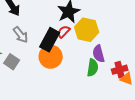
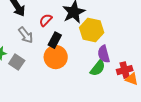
red semicircle: (64, 32) -> (46, 20), moved
black rectangle: (50, 40) -> (55, 40), size x0.7
green semicircle: (93, 68) -> (98, 68), turned 30

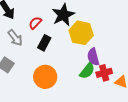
orange circle: (56, 57) -> (45, 77), moved
red cross: (125, 70) -> (104, 73), moved

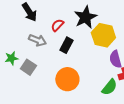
gray arrow: (15, 38) -> (37, 40), turned -30
green semicircle: (87, 71) -> (109, 87), moved

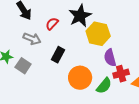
black rectangle: (66, 45) -> (58, 55), moved
orange circle: (67, 79) -> (80, 78), moved

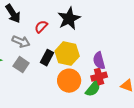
yellow hexagon: (98, 34) -> (67, 54), moved
gray square: (23, 66) -> (21, 65), moved
red cross: (121, 74) -> (99, 77), moved

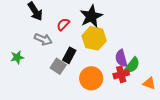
yellow hexagon: (67, 54) -> (94, 38), moved
gray square: (21, 65) -> (58, 66), moved
green semicircle: (93, 89) -> (132, 65), moved

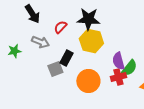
black star: (91, 16) -> (88, 19), turned 30
green star: (17, 57) -> (14, 51), moved
gray square: (58, 66) -> (55, 69), turned 35

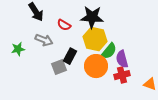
red semicircle: (60, 27) -> (64, 25), turned -104
green semicircle: (129, 68) -> (109, 51), moved
orange circle: (88, 81) -> (96, 66), moved

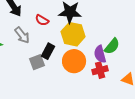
gray arrow: (44, 40) -> (22, 35), turned 30
green semicircle: (109, 51) -> (112, 46), moved

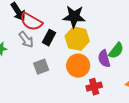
red semicircle: (42, 20) -> (31, 22), moved, size x1.6
black rectangle: (48, 51) -> (49, 38), moved
red cross: (100, 70) -> (94, 87), moved

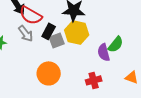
orange circle: (78, 66) -> (49, 73), moved
gray square: (41, 67) -> (57, 40), moved

